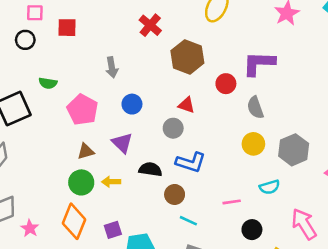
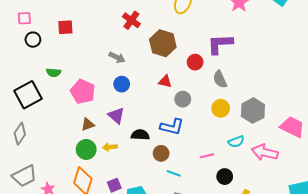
pink square: (35, 13) -> (24, 18), moved
gray arrow: (112, 67) -> (117, 57), moved, turned -49
gray circle: (173, 128) -> (183, 99), moved
pink arrow: (304, 224) -> (265, 152), moved, turned -40

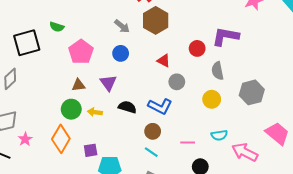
brown hexagon: (163, 43) -> (156, 20), moved
gray hexagon: (253, 111) -> (252, 92), moved
brown circle: (161, 153) -> (153, 131), moved

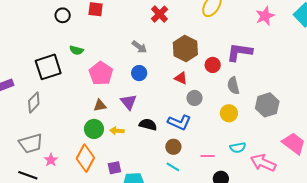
brown hexagon: (156, 20) -> (185, 49), moved

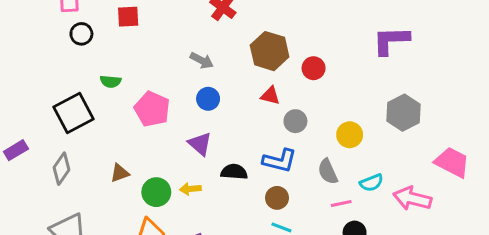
purple L-shape: (239, 52) -> (391, 40), moved
gray semicircle: (233, 86) -> (328, 172), moved
brown triangle: (100, 106) -> (120, 173), moved
pink line: (208, 156) -> (341, 204), moved

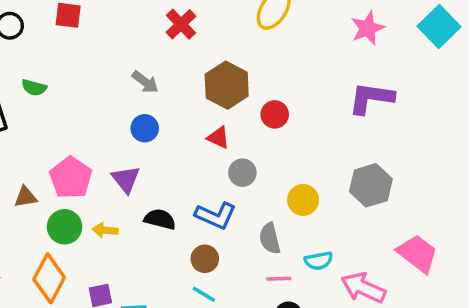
pink pentagon: (152, 109) -> (71, 178), moved

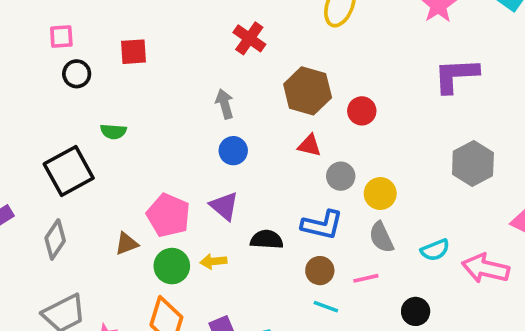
gray arrow: (145, 82) -> (225, 104), turned -132
yellow circle: (303, 200) -> (380, 194), moved
pink line: (279, 279) -> (366, 278), moved

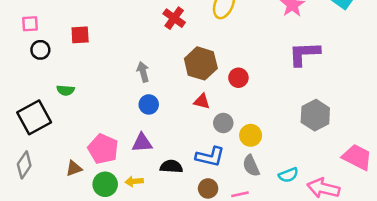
red cross: (249, 38) -> (174, 18), moved
purple triangle: (224, 206) -> (142, 143), turned -45

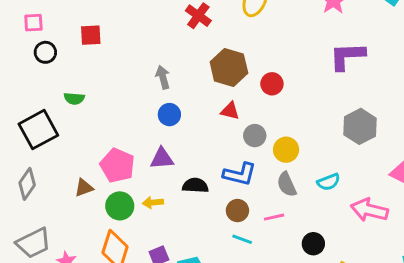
cyan semicircle: (288, 175) -> (329, 182), moved

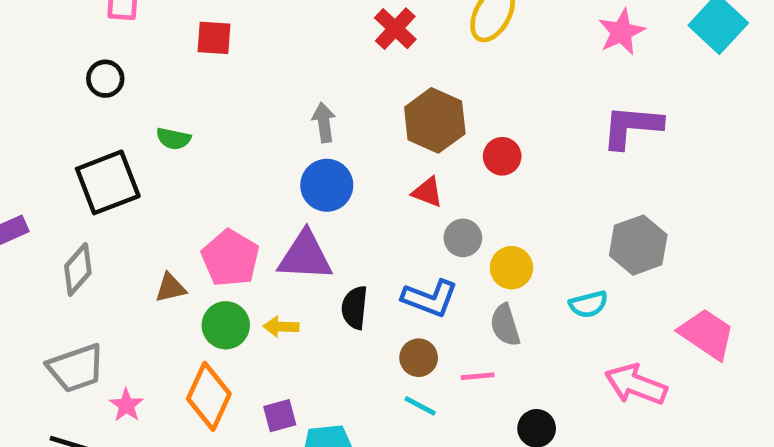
black circle: (45, 52) -> (105, 79), moved
blue circle: (169, 115) -> (327, 185), size x1.4
purple triangle: (162, 158) -> (305, 256), size x1.4
cyan semicircle: (329, 182) -> (588, 304), moved
black semicircle: (195, 185) -> (355, 308), turned -95

